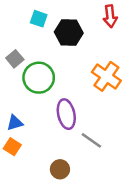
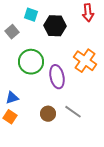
gray square: (15, 59) -> (12, 32), moved
purple ellipse: (66, 114) -> (57, 77), moved
brown circle: (60, 169) -> (48, 114), moved

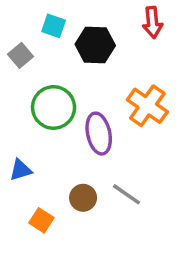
orange square: (10, 117) -> (41, 220), moved

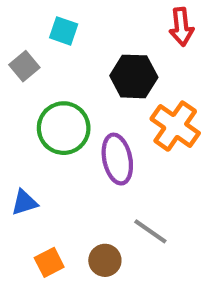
black hexagon: (95, 45) -> (134, 76), moved
brown circle: (83, 198) -> (105, 260), moved
orange square: (41, 220) -> (49, 262), turned 30

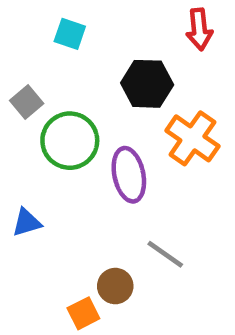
gray square: (24, 66) -> (27, 102), moved
orange square: (49, 262) -> (83, 313), moved

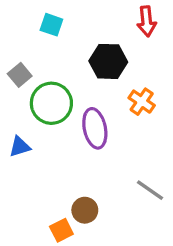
orange cross: (192, 138) -> (142, 102), size x0.7
blue triangle: (27, 222) -> (20, 147), moved
gray line: (165, 254) -> (150, 190), moved

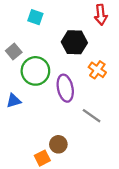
gray line: (150, 190) -> (92, 116), moved

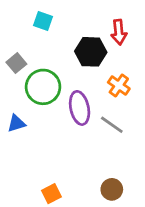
red arrow: (101, 15) -> (119, 32), moved
gray line: (92, 116) -> (112, 125), moved
brown circle: (58, 144) -> (112, 189), moved

